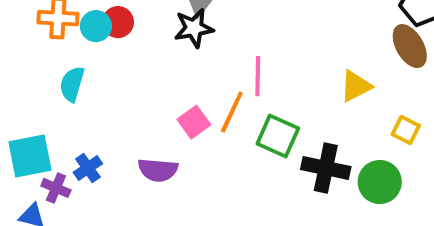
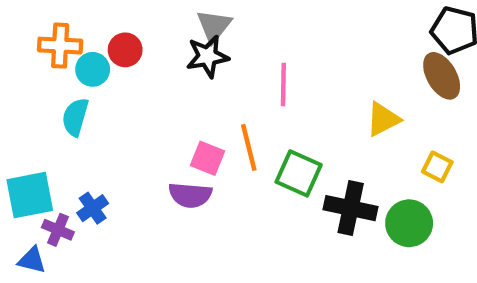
cyan circle: (96, 26) -> (93, 69), moved
pink line: (258, 76) -> (283, 85), moved
orange line: (232, 112) -> (249, 147), turned -39
pink square: (194, 122) -> (208, 158), turned -32
purple semicircle: (158, 170) -> (190, 195), moved

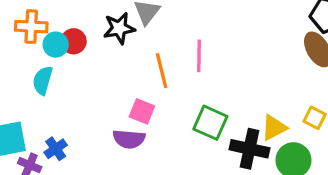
red circle: (125, 50) -> (74, 41), moved
black star: (208, 56) -> (119, 28), moved
yellow triangle: (383, 119) -> (274, 128), moved
orange line: (249, 147) -> (162, 71), moved

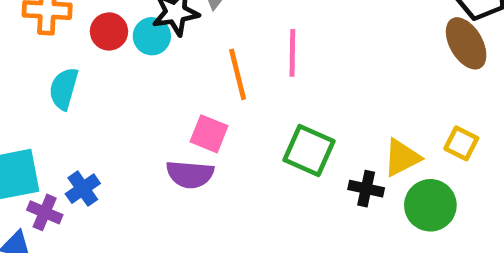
cyan circle: (56, 45) -> (152, 36), moved
black cross: (249, 149) -> (366, 189), size x0.6

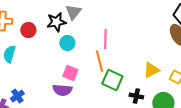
cyan circle: (152, 36) -> (67, 43), moved
orange line: (238, 74) -> (99, 61), moved
yellow triangle: (402, 158) -> (151, 70), moved

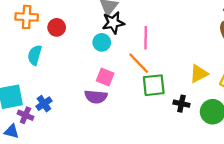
black star: (56, 22) -> (113, 23), moved
orange line: (99, 61) -> (139, 63), turned -30
green square: (112, 80) -> (154, 85), turned -30

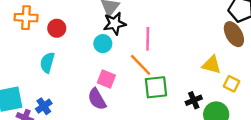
cyan semicircle: (35, 55) -> (47, 62), moved
yellow triangle: (199, 74) -> (211, 65), moved, turned 42
purple semicircle: (96, 97) -> (97, 99), turned 55
black cross: (181, 104) -> (194, 100), moved, turned -35

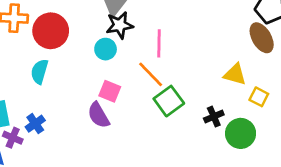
red circle: (57, 28) -> (51, 31), size x1.6
green square: (156, 87) -> (169, 101), turned -30

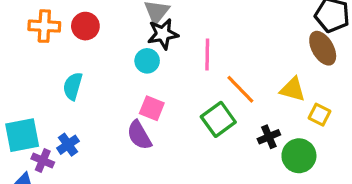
red circle: (51, 31) -> (85, 26), moved, size x0.7
orange line: (151, 74) -> (240, 89), moved

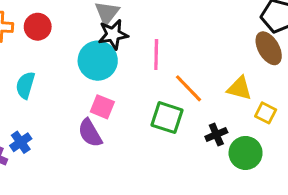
cyan circle: (147, 61) -> (98, 61), size x1.6
green square: (218, 119) -> (167, 118), turned -36

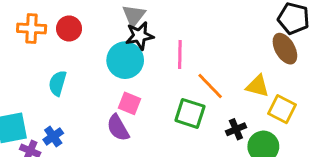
yellow square: (266, 113) -> (282, 109), size x1.4

